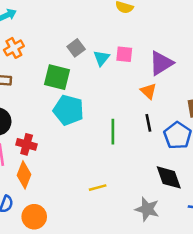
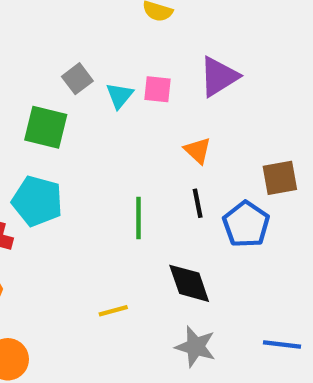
purple triangle: (161, 63) -> (219, 77), moved
cyan pentagon: (68, 110) -> (37, 201), moved
black diamond: (169, 177) -> (189, 283), moved

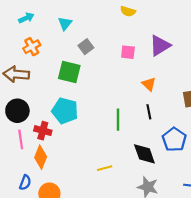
cyan triangle: (120, 96) -> (65, 23), moved
blue pentagon: (246, 224) -> (174, 139), moved

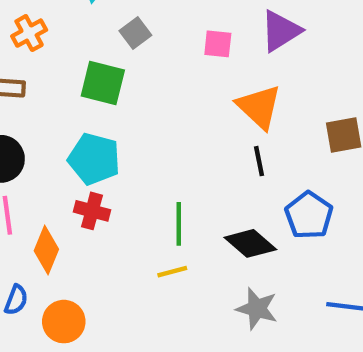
orange triangle: (149, 84) -> (259, 107), size x1.6
green line: (118, 120) -> (179, 224), moved
red cross: (43, 131) -> (92, 211), moved
black diamond: (144, 154) -> (250, 243), turned -30

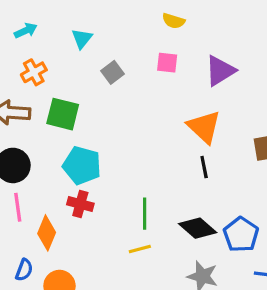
pink square: (218, 44) -> (167, 63), moved
green square: (103, 83) -> (63, 114), moved
blue pentagon: (309, 215) -> (241, 235), moved

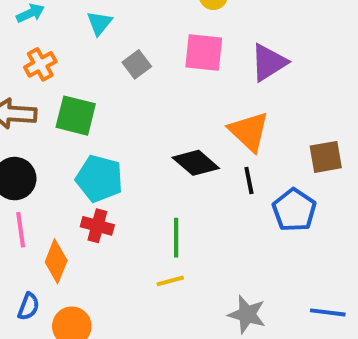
pink square: (167, 63) -> (204, 53), size x1.5
black diamond: (198, 228) -> (196, 163), moved
blue pentagon: (241, 235) -> (294, 210), moved

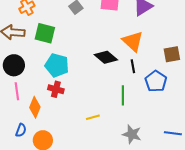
green line: (176, 238) -> (123, 95), moved

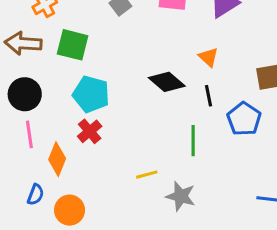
orange triangle: (133, 41) -> (209, 57), size x0.6
red cross: (56, 89) -> (90, 131), turned 35
gray star: (132, 134) -> (181, 196), moved

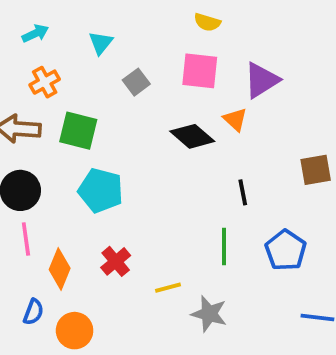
orange triangle: (209, 57) -> (235, 119), moved
black diamond: (167, 82) -> (192, 136), moved
blue pentagon: (244, 119) -> (286, 250), moved
red cross: (90, 131) -> (116, 261), moved

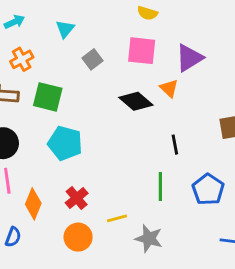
orange circle: (75, 331) -> (78, 237), moved

